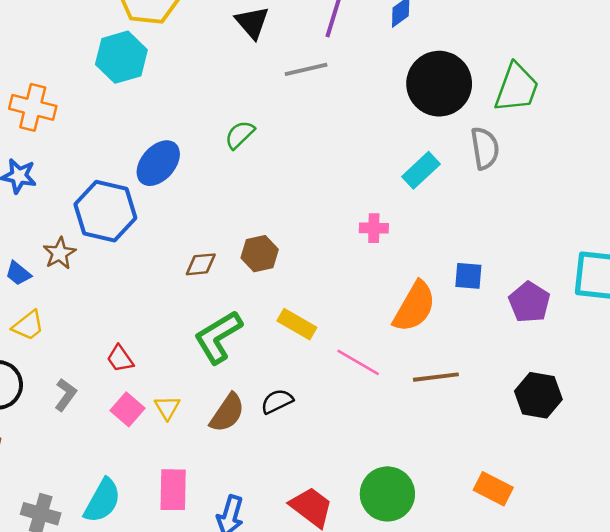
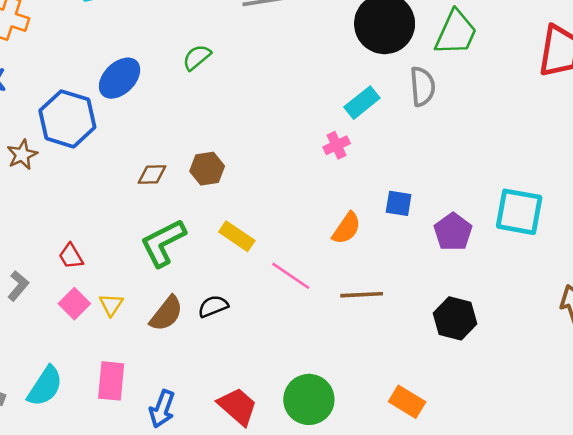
pink cross: (374, 228) -> (337, 145), moved, turned -30
orange semicircle: (414, 307) -> (347, 228), size x0.7

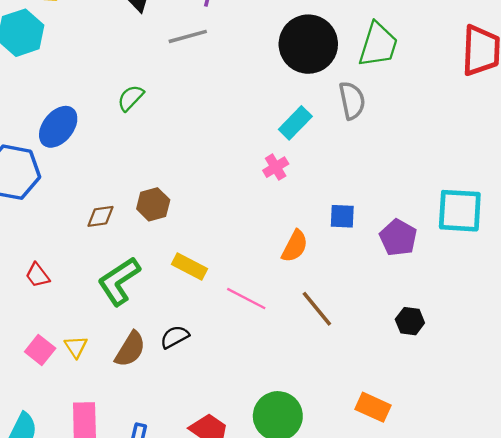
red trapezoid: (71, 256) -> (37, 275), moved
brown line: (362, 295) -> (317, 309), turned 60
black hexagon: (455, 318) -> (410, 321), size x0.7

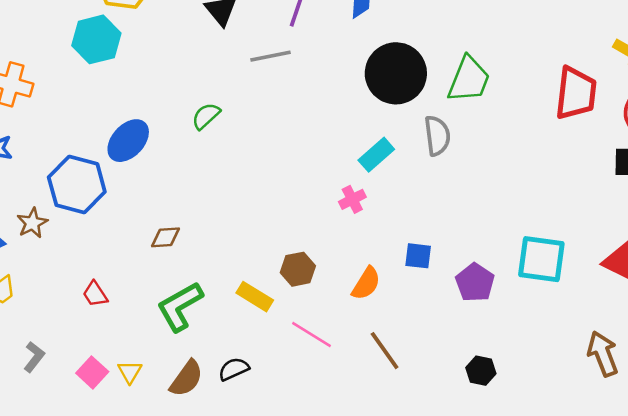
brown hexagon: (153, 204) -> (298, 269), moved

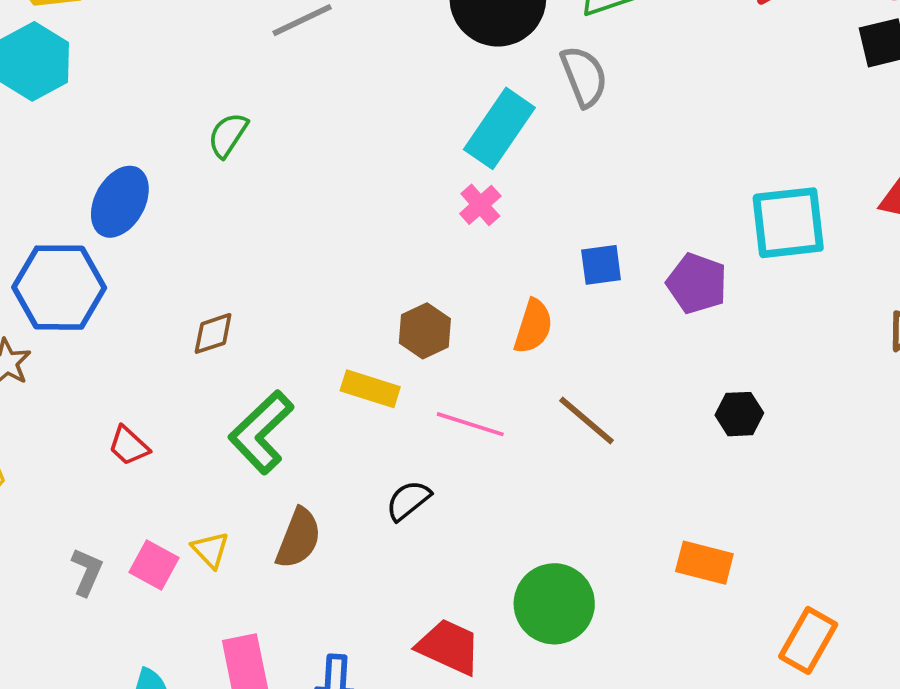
cyan rectangle: (376, 155) -> (499, 128), size x1.4
gray L-shape: (34, 357) -> (87, 572), moved
black semicircle: (234, 369) -> (408, 500), moved

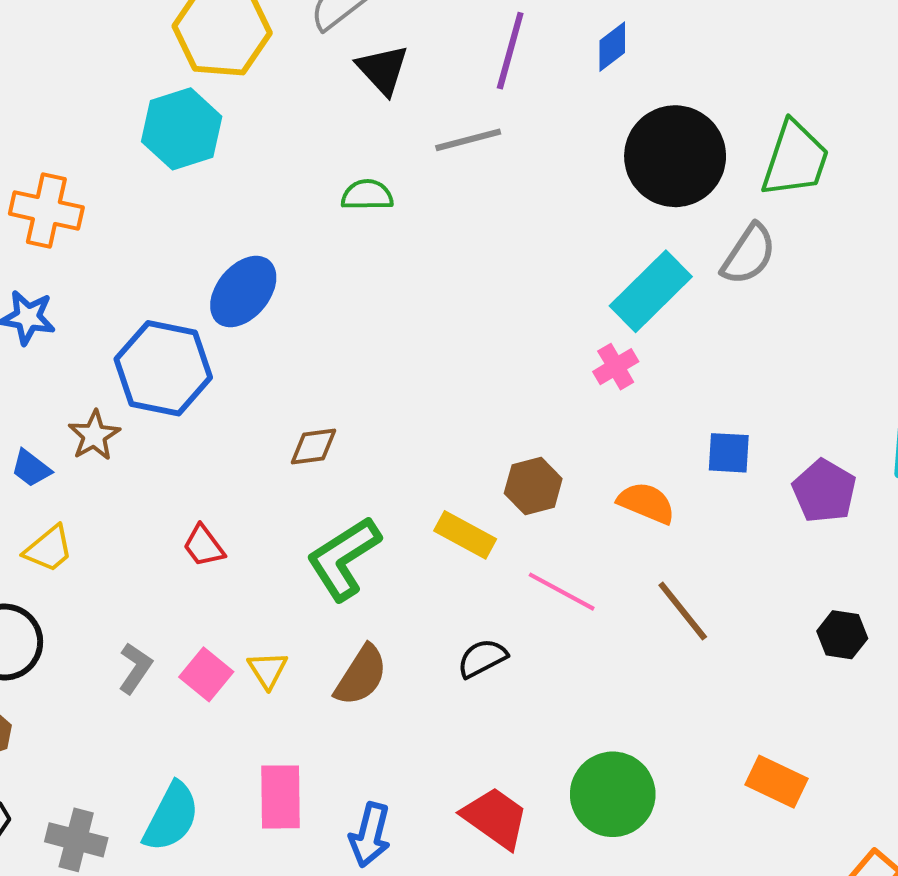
gray semicircle: (584, 76) -> (749, 254), turned 44
green semicircle: (228, 135) -> (367, 195), moved, turned 45
orange semicircle: (533, 326) -> (646, 503), turned -96

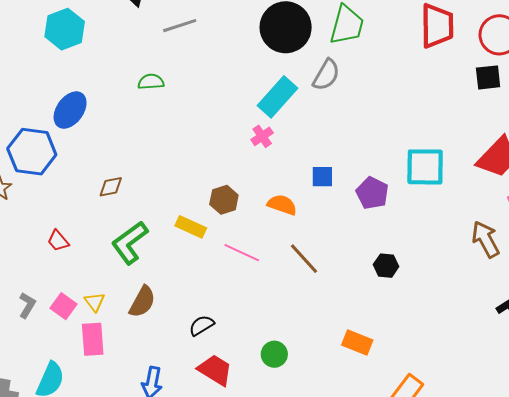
cyan hexagon: (182, 129) -> (65, 29), moved
green semicircle: (367, 195) -> (151, 82), moved
black semicircle: (482, 658) -> (202, 325), moved
green circle: (613, 794) -> (274, 354), size x0.6
pink rectangle: (280, 797) -> (93, 339), moved

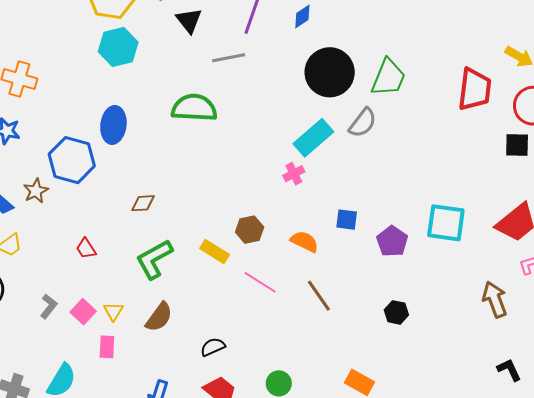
green semicircle: (151, 82) -> (194, 108), size x1.8
blue ellipse: (70, 110) -> (113, 125), turned -36
pink rectangle: (93, 339) -> (107, 347), size x0.7

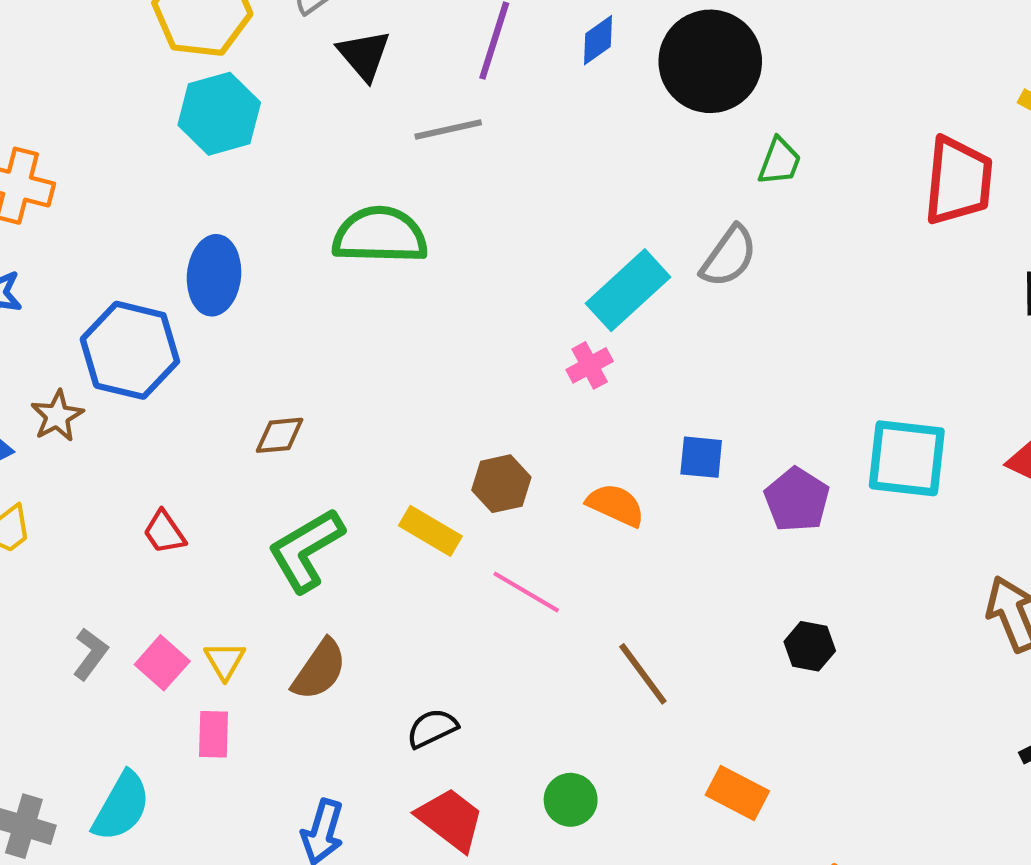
black circle: (330, 72) -> (710, 61), moved
green trapezoid: (388, 78) -> (780, 161), size x0.6
brown line: (319, 296) -> (643, 674), moved

